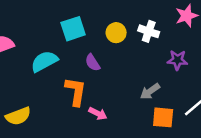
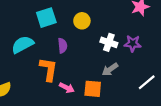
white cross: (149, 31) -> (109, 42), moved
purple semicircle: (93, 63) -> (63, 46), turned -152
orange square: (163, 117) -> (93, 89), moved

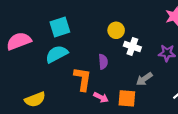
cyan square: (46, 18) -> (60, 27), moved
white cross: (109, 42) -> (132, 46), moved
purple semicircle: (63, 46) -> (103, 62), moved

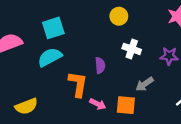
yellow circle: (116, 30) -> (119, 16), moved

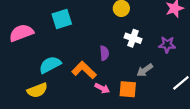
cyan semicircle: (50, 57) -> (50, 65), moved
orange L-shape: (78, 84) -> (84, 70), turned -55

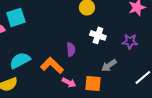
cyan square: (62, 19) -> (16, 17), moved

